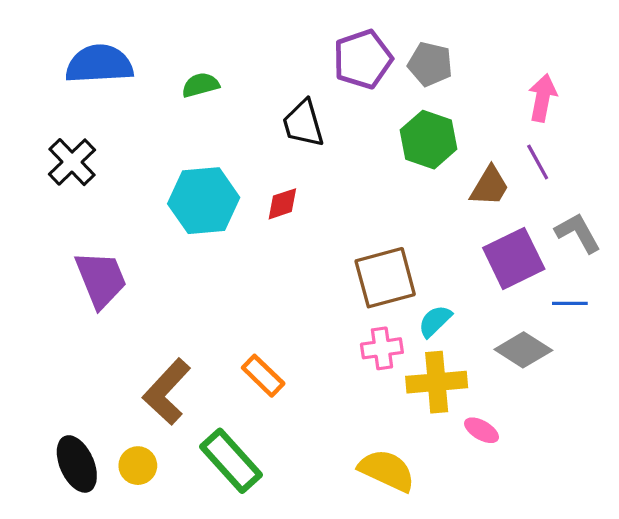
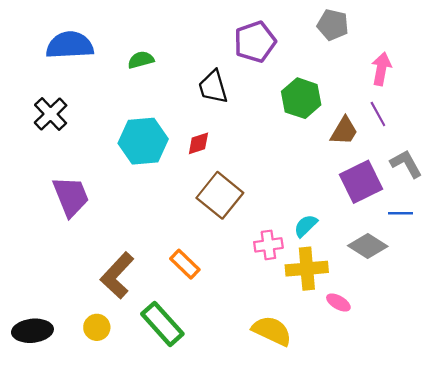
gray pentagon: (430, 64) -> (333, 25), moved
brown square: (385, 278) -> (220, 195), moved, turned -36
black ellipse: (77, 464) -> (32, 331), moved, turned -72

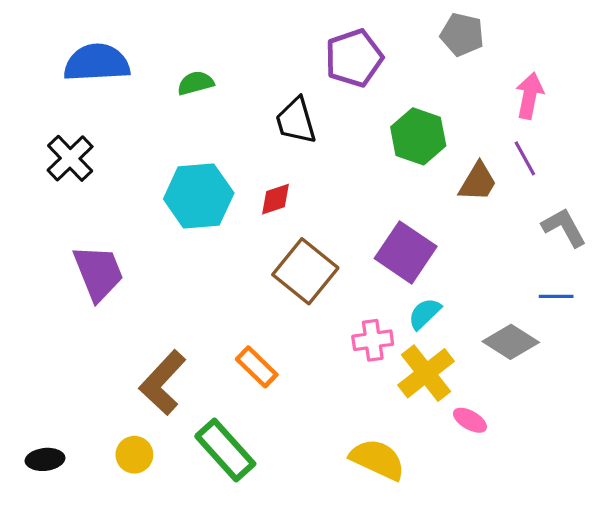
purple square: (361, 182) -> (406, 252), moved, turned -30
yellow cross: (307, 269) -> (426, 373), turned -33
black ellipse: (32, 331) -> (45, 459), size x0.7

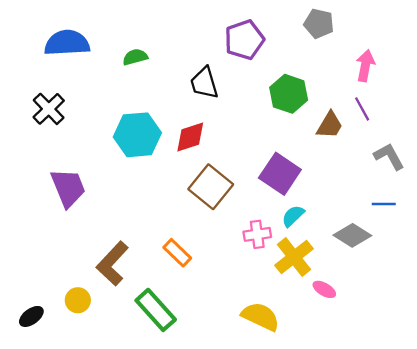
red diamond: (276, 199) -> (190, 137), size x1.4
yellow circle: (134, 455) -> (78, 300), moved
black ellipse: (45, 459) -> (31, 316), turned -30

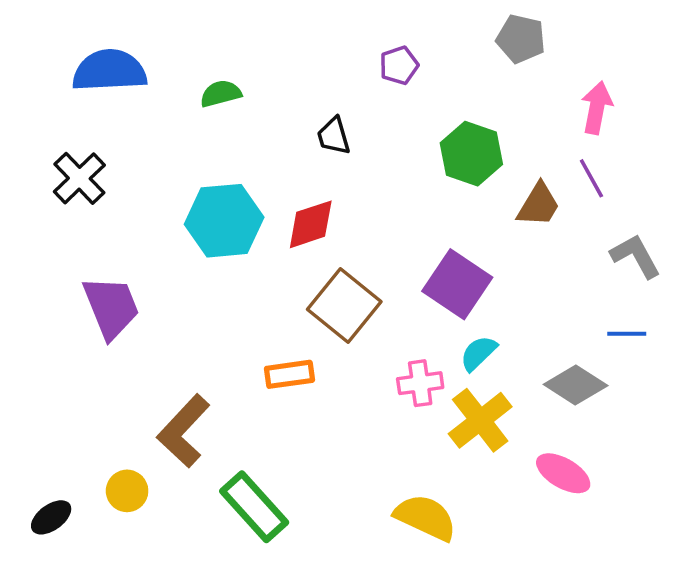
purple pentagon: (244, 40) -> (399, 65), size x0.6
black trapezoid: (204, 83) -> (334, 136), size x0.7
orange rectangle: (177, 253) -> (289, 374), moved, turned -52
pink ellipse: (324, 289) -> (563, 473), moved, size x1.4

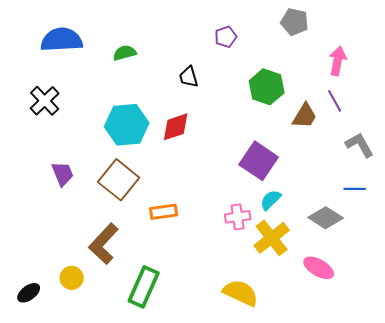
brown square: (344, 305) -> (119, 180), moved
purple trapezoid: (111, 307) -> (63, 174), size x0.7
green rectangle: (254, 507) -> (144, 287), turned 66

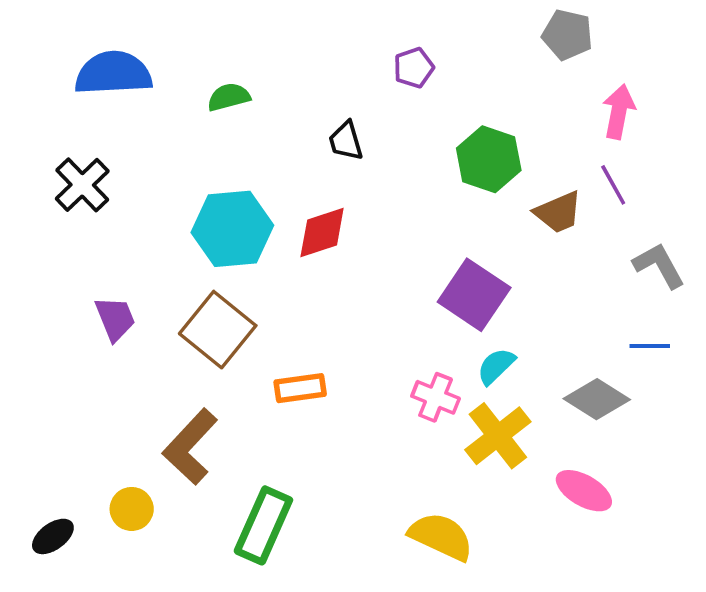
gray pentagon: (295, 22) -> (567, 35), moved
brown trapezoid: (305, 116) -> (558, 212), turned 36
pink cross: (238, 217) -> (436, 397), turned 30

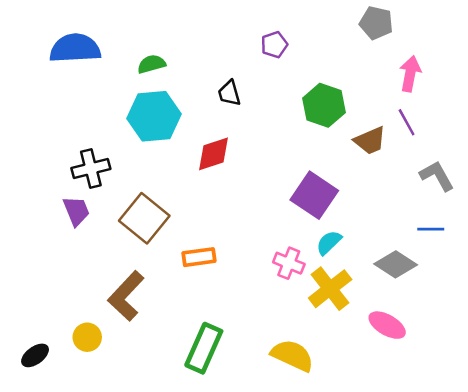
black cross: (82, 185) -> (91, 168), moved, turned 30
cyan hexagon: (232, 229) -> (154, 116), moved
green rectangle: (263, 525) -> (204, 348), moved

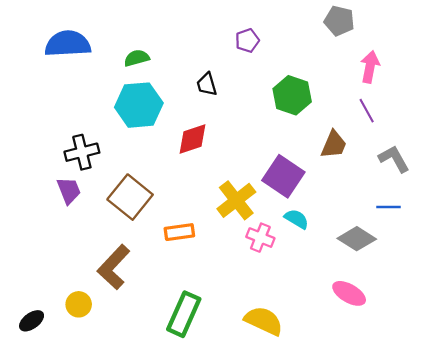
brown trapezoid: (370, 141) -> (334, 145), moved, turned -44
cyan semicircle: (329, 243) -> (297, 219), turned 75
yellow cross: (330, 289) -> (236, 200), moved

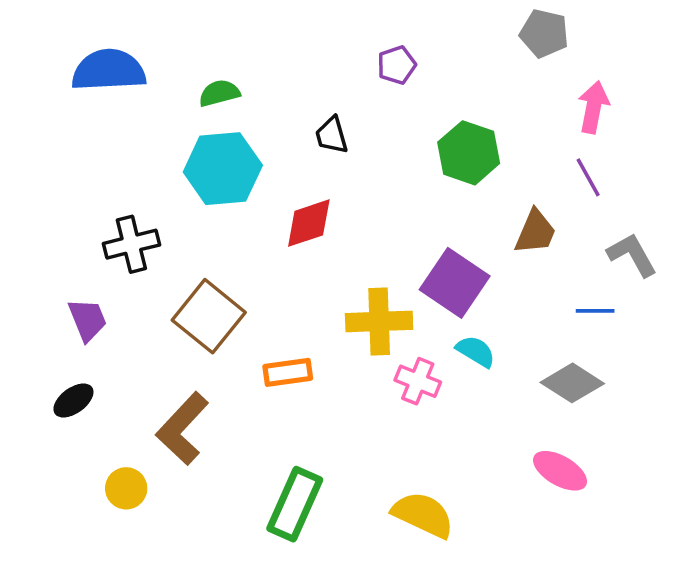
purple trapezoid: (69, 190) -> (87, 320), moved
yellow cross: (236, 200) -> (379, 321), turned 36
blue line: (388, 207) -> (595, 311), moved
black ellipse: (32, 321) -> (73, 400), moved

